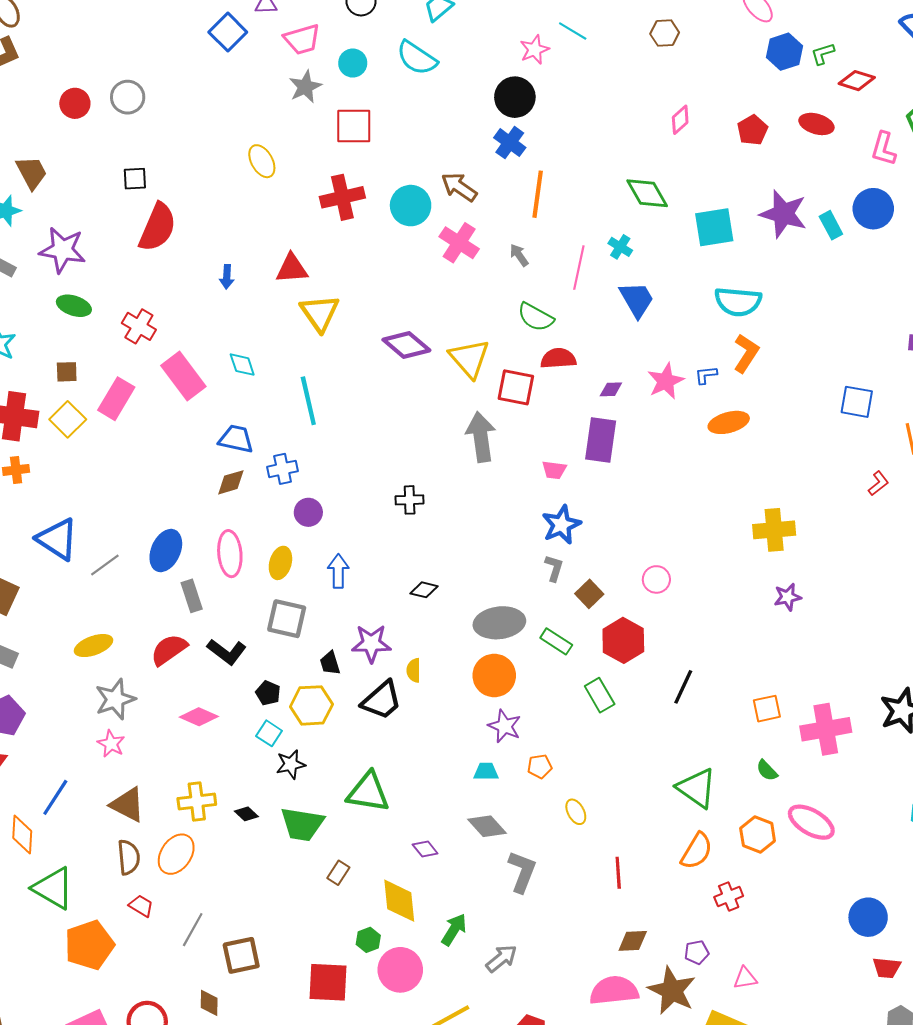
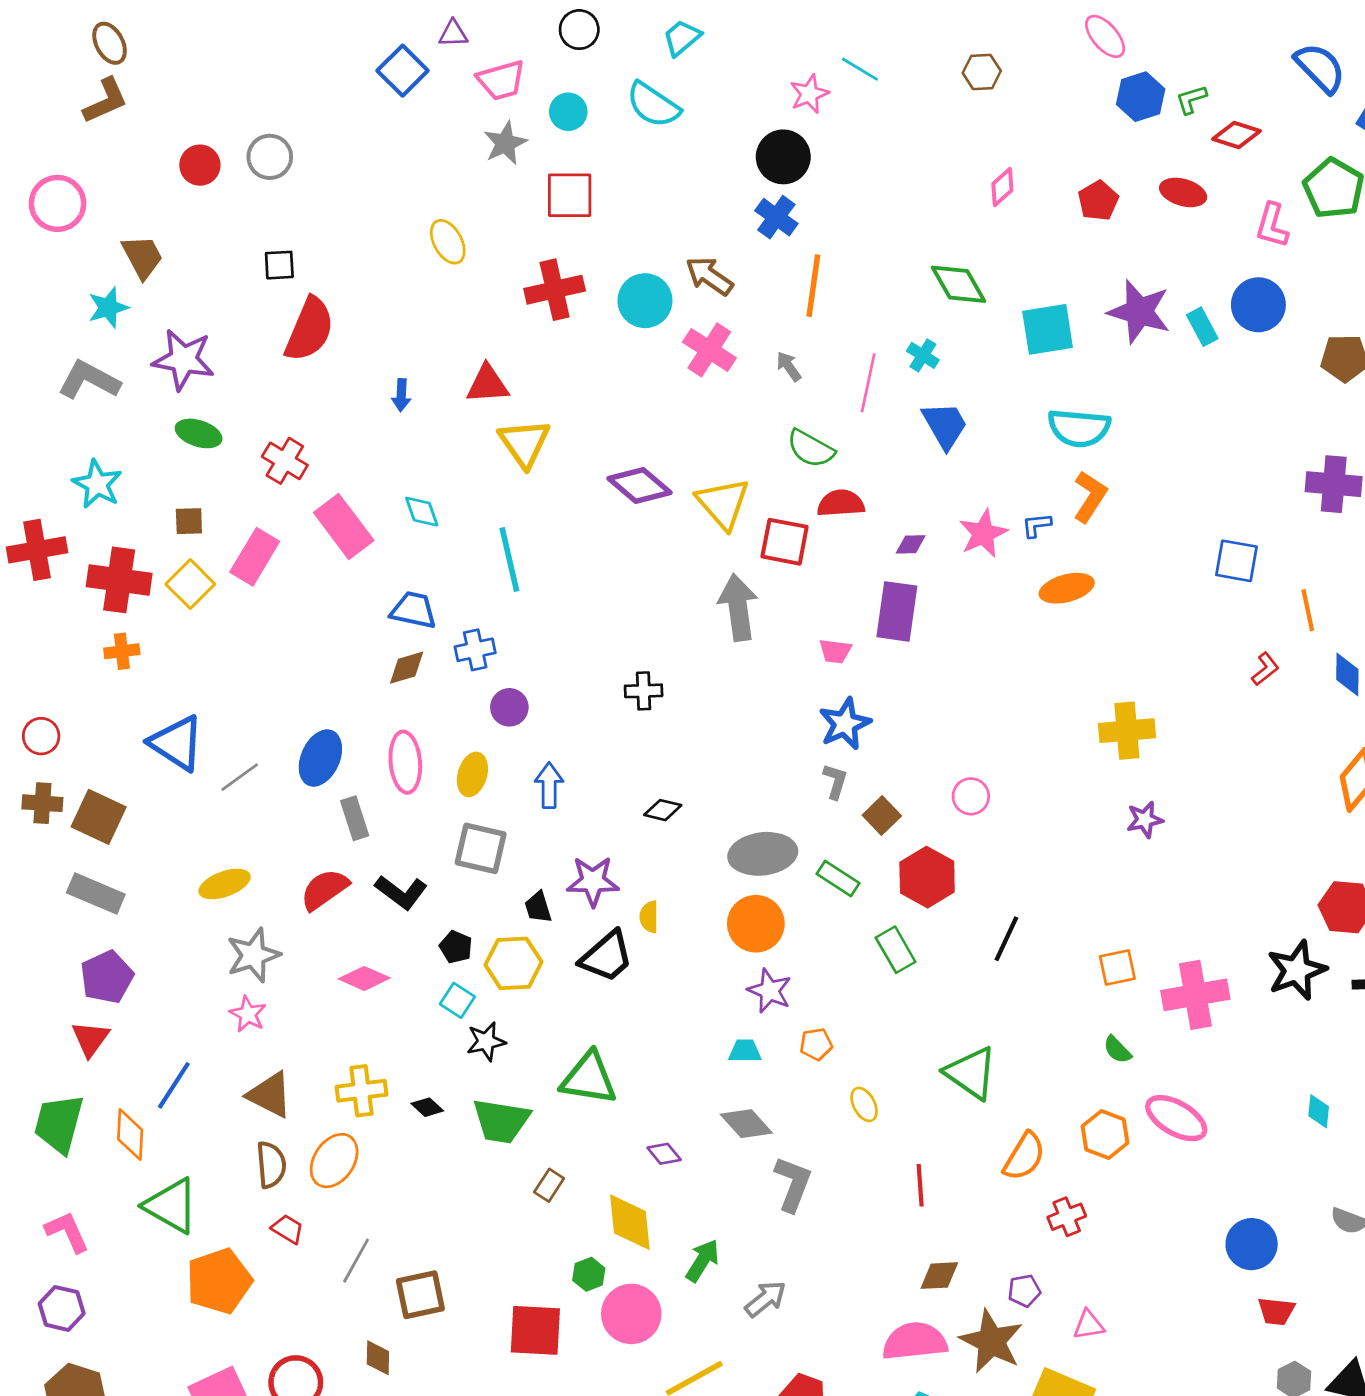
green triangle: (697, 788) -> (971, 1073), moved

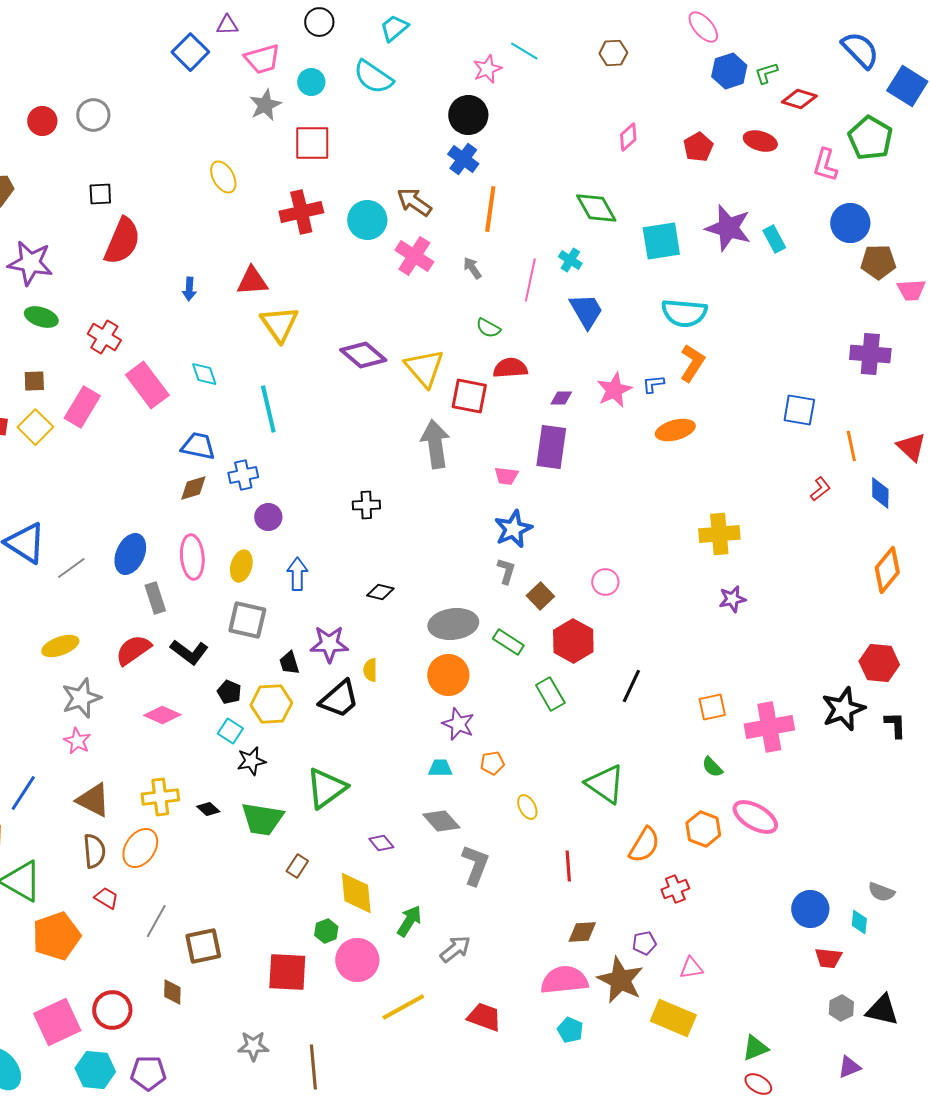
blue circle: (1258, 305) -> (850, 223), moved
green semicircle: (811, 449) -> (488, 328), size x0.7
green triangle: (589, 1078) -> (326, 788), turned -45
cyan diamond: (1319, 1111) -> (859, 922), moved

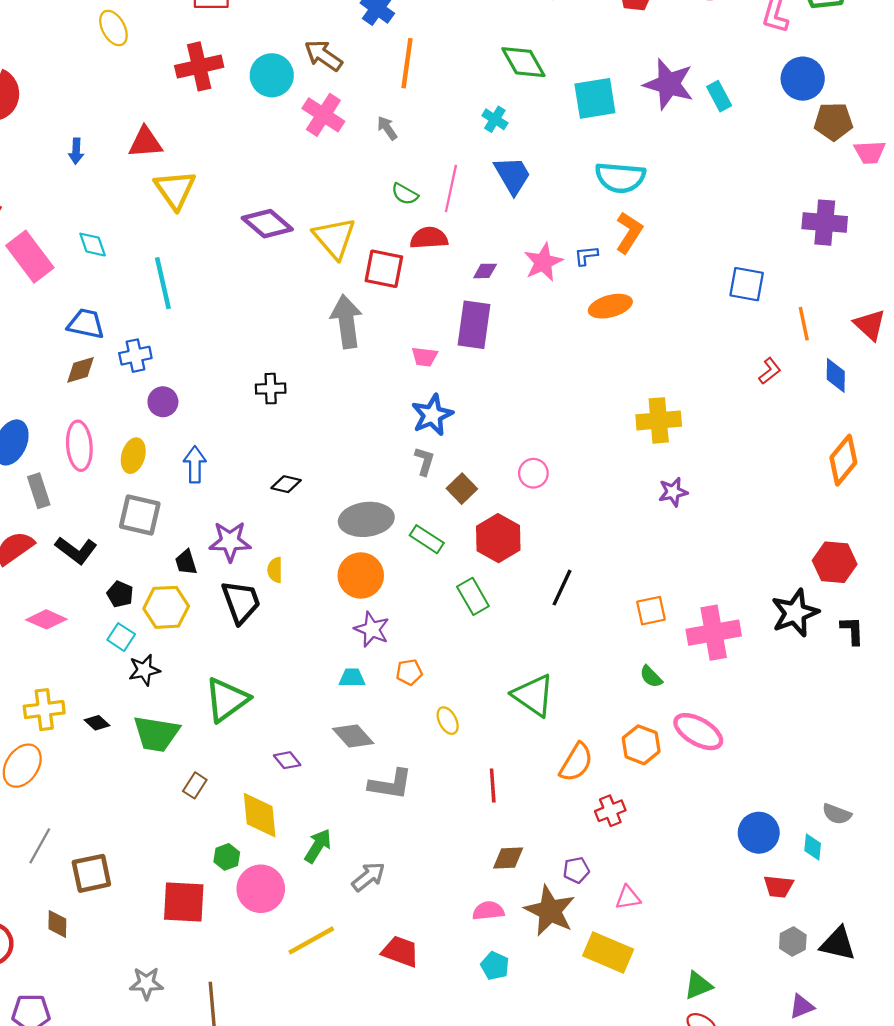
pink line: (530, 280) -> (451, 189), moved
black trapezoid: (339, 699) -> (241, 602), turned -69
gray L-shape: (475, 865) -> (390, 784), turned 78
pink semicircle: (564, 980) -> (488, 911), size x0.6

